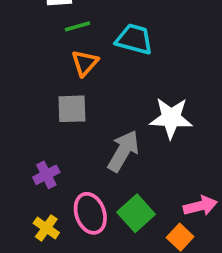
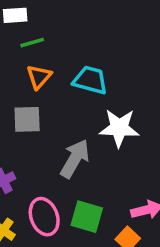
cyan trapezoid: (134, 39) -> (90, 80), moved
green square: (136, 213) -> (87, 217), turned -32

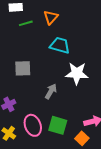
orange triangle: (39, 77) -> (51, 17), moved
gray arrow: (75, 159) -> (51, 91), size x0.7

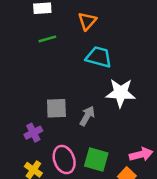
green line: (26, 23) -> (47, 39), moved
gray square: (23, 68) -> (56, 108), moved

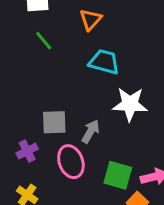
green line: (47, 39) -> (44, 41), turned 66
pink ellipse: (64, 160) -> (71, 162), moved
green square: (96, 160) -> (118, 175), moved

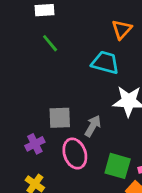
orange triangle: (91, 20) -> (122, 29), moved

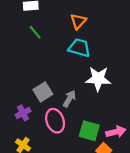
orange triangle: (122, 29) -> (78, 21), moved
gray square: (60, 118) -> (43, 92), turned -30

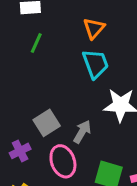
green line: (35, 32) -> (36, 43), turned 64
cyan trapezoid: (79, 48) -> (95, 64), turned 55

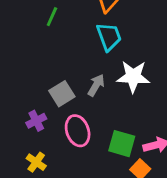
gray arrow: (82, 132) -> (96, 85), moved

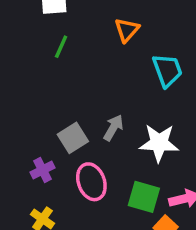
cyan trapezoid: (109, 37) -> (167, 70), moved
white star: (133, 77) -> (159, 143), moved

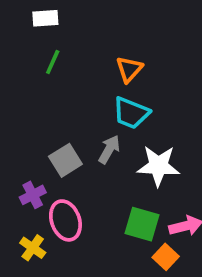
orange triangle: (127, 30) -> (129, 69), moved
cyan trapezoid: (167, 70) -> (131, 113), moved, turned 132
pink ellipse: (91, 182) -> (65, 220), moved

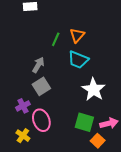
green line: (53, 62) -> (56, 39), moved
gray arrow: (109, 149) -> (38, 65), moved
white star: (158, 166) -> (94, 90), turned 30

